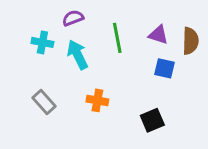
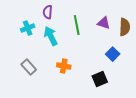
purple semicircle: (73, 18) -> (48, 12), turned -64
cyan cross: (42, 42) -> (28, 28), turned -32
blue square: (165, 68) -> (113, 54), moved, turned 32

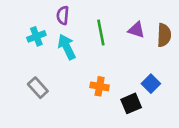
blue square: (113, 54) -> (151, 84), moved
orange cross: (64, 66) -> (100, 86), moved

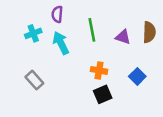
purple triangle: (136, 30) -> (123, 37), moved
orange cross: (100, 86) -> (99, 70), moved
black square: (131, 103) -> (103, 94), moved

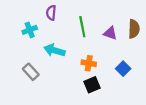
cyan arrow: (61, 43) -> (54, 50), moved, turned -48

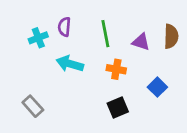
purple semicircle: (51, 13) -> (64, 27), moved
orange cross: (89, 63) -> (116, 69), moved
gray rectangle: (31, 72) -> (33, 106), moved

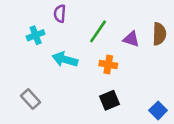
purple semicircle: (64, 27) -> (60, 14), moved
green line: (105, 34) -> (98, 31), turned 45
blue square: (157, 87) -> (158, 110), moved

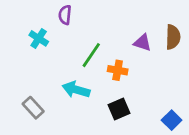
green line: (98, 31) -> (91, 55), moved
cyan cross: (36, 35) -> (39, 38), turned -36
cyan arrow: (65, 59) -> (76, 90), moved

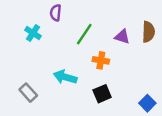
green line: (91, 55) -> (84, 34), moved

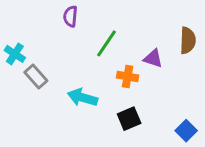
cyan cross: (33, 33) -> (15, 54), moved
purple triangle: (122, 37) -> (153, 58), moved
gray rectangle: (28, 93) -> (36, 77), moved

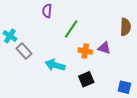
purple triangle: (153, 58) -> (104, 48), moved
blue square: (186, 131) -> (124, 87), turned -32

